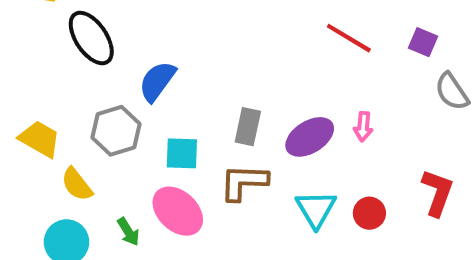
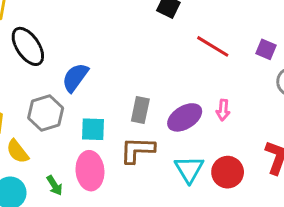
pink ellipse: (178, 211) -> (90, 171), turned 42
red circle: (369, 213) -> (228, 172), size x1.4

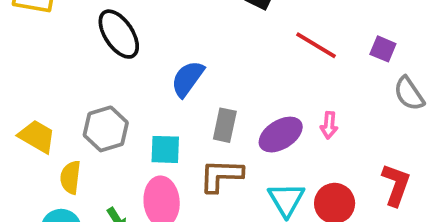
black ellipse: (28, 46) -> (119, 34), moved
blue semicircle: (75, 77) -> (188, 79), moved
yellow semicircle: (18, 151) -> (70, 177), turned 45

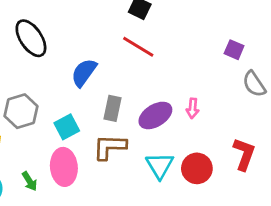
red line: (316, 45) -> (138, 47), moved
cyan square: (165, 149) -> (67, 127), turned -30

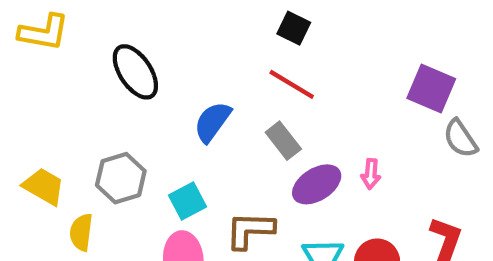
purple square: (234, 50) -> (431, 89), size x1.6
gray rectangle: (113, 108) -> (283, 141), moved, turned -50

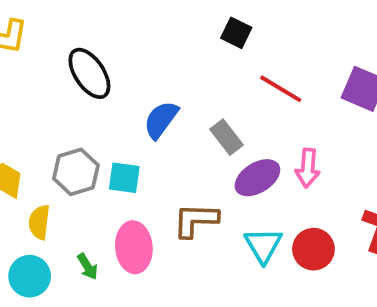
red line: (292, 84) -> (281, 89), moved
pink arrow: (371, 174) -> (308, 168), size x1.4
cyan square: (187, 201) -> (124, 178), moved, turned 36

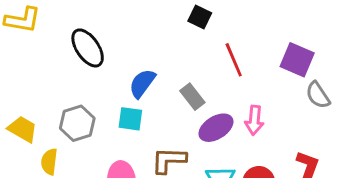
red line: (281, 89) -> (234, 60), turned 36
cyan square: (124, 178) -> (130, 119), moved

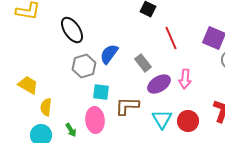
cyan square: (130, 119) -> (101, 92), moved
gray hexagon: (77, 123) -> (84, 66), moved

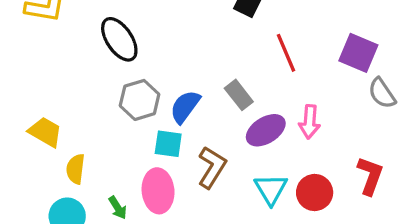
blue semicircle: (109, 54) -> (185, 107), moved
brown L-shape: (127, 106) -> (212, 167), turned 120

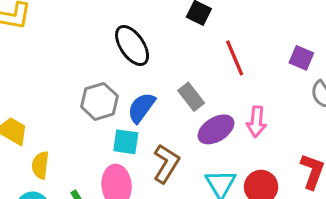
black ellipse: (119, 39) -> (132, 45), moved
purple square: (358, 53) -> (301, 58), size x0.7

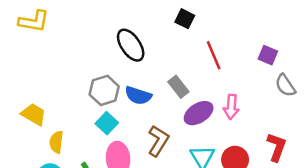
blue semicircle: (141, 108) -> (138, 95), turned -108
cyan square: (126, 142) -> (107, 123), moved, turned 35

